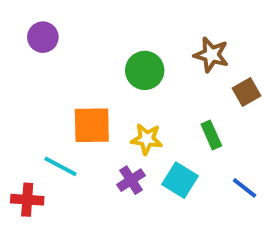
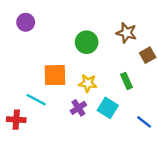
blue line: (245, 188) -> (144, 122), moved

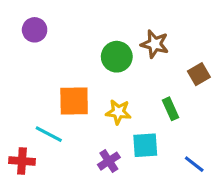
brown star: (126, 33) -> (155, 44), moved
purple cross: (78, 108) -> (109, 161), moved
cyan square: (108, 108) -> (145, 145), turned -36

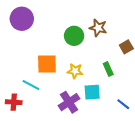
purple circle: (35, 30) -> (22, 19), size x1.5
purple cross: (109, 161) -> (69, 102), size x1.5

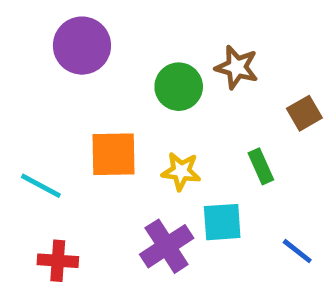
purple circle: (22, 19) -> (82, 46), moved
cyan line: (31, 85) -> (41, 186), moved
red cross: (14, 102) -> (58, 261), moved

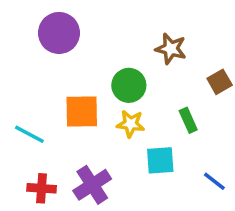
green circle: (179, 87) -> (129, 85), moved
purple cross: (167, 246) -> (92, 185), moved

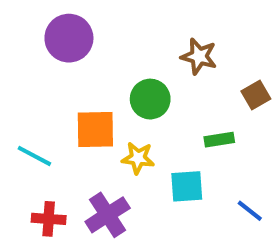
green rectangle: (188, 120) -> (219, 140), turned -75
yellow star: (131, 124) -> (138, 158), moved

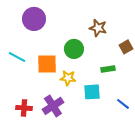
cyan line: (34, 156) -> (17, 57), moved

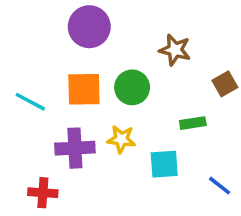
purple circle: (34, 19) -> (89, 27), moved
orange square: (47, 64) -> (84, 89), moved
purple cross: (53, 106) -> (75, 148), moved, turned 30

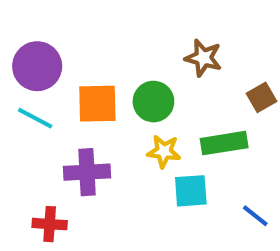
purple circle: (89, 27) -> (37, 66), moved
green rectangle: (193, 123) -> (224, 143), size x1.5
yellow star: (121, 139) -> (164, 151), moved

